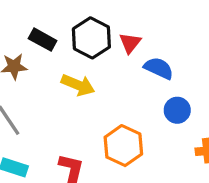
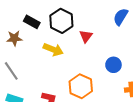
red triangle: (130, 43) -> (86, 36), moved
blue semicircle: (159, 68) -> (121, 17), moved, turned -84

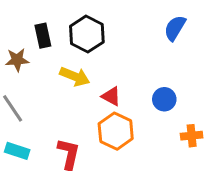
black rectangle: (32, 22) -> (43, 36), turned 49
red triangle: (86, 36) -> (111, 96), moved, turned -40

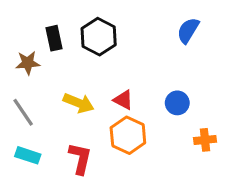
yellow arrow: (75, 77) -> (79, 103), moved

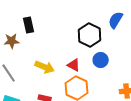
black hexagon: (99, 37) -> (90, 35), moved
blue circle: (177, 103) -> (101, 60), moved

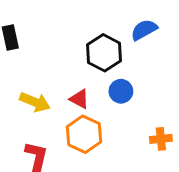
blue semicircle: (116, 20) -> (144, 30), turned 30

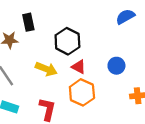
black hexagon: (104, 53) -> (67, 41), moved
blue circle: (121, 91) -> (116, 66), moved

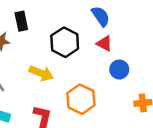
blue semicircle: (125, 17) -> (101, 16), moved, turned 84
red triangle: (79, 67) -> (104, 43), moved

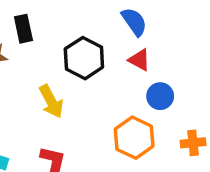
yellow arrow: (41, 73) -> (51, 101), turned 40
orange hexagon: (81, 99) -> (134, 138), moved

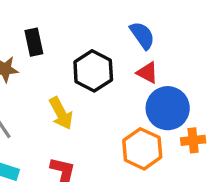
blue circle: (160, 96) -> (168, 108), size x1.6
orange cross: (193, 143) -> (193, 140), moved

